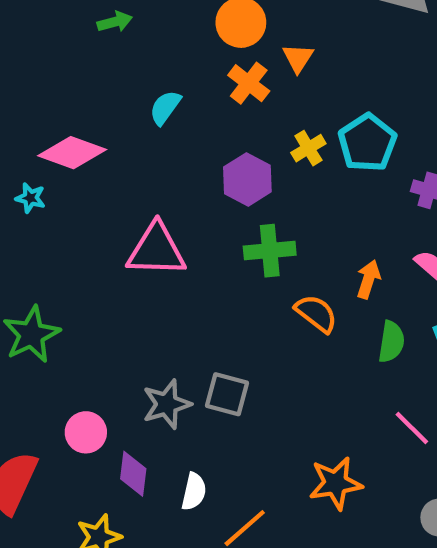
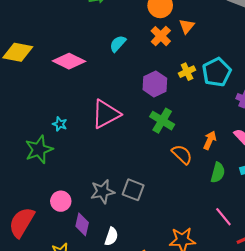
cyan star: (30, 198) -> (60, 124), moved
pink triangle: (156, 250) -> (106, 114), turned -36
green cross: (270, 251) -> (162, 121), turned 30

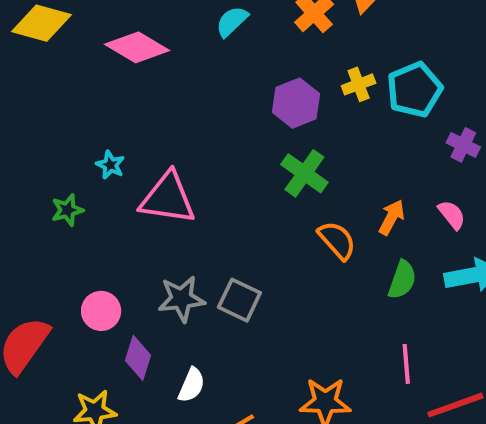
pink triangle: (106, 114) -> (168, 198), moved, turned 32
green star: (39, 149) -> (67, 210), size x0.6
pink line: (223, 217) -> (406, 364), turned 30

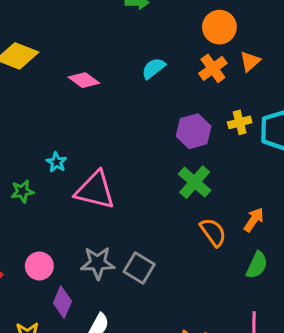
pink diamond: (137, 47) -> (84, 80), size x0.7

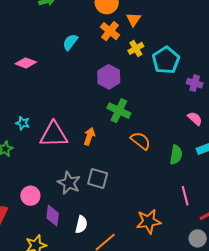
yellow cross: (240, 122) -> (136, 48), moved
orange arrow: (254, 220) -> (89, 136), moved
gray star: (98, 263) -> (69, 183), turned -30

